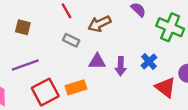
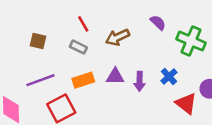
gray rectangle: (71, 40) -> (78, 47), moved
orange rectangle: (76, 87) -> (83, 80), moved

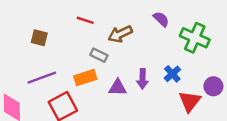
red line: (83, 24) -> (85, 20), turned -42
gray rectangle: (78, 47) -> (99, 55), moved
purple triangle: (115, 76) -> (118, 88), moved
red triangle: (186, 103) -> (190, 101), turned 30

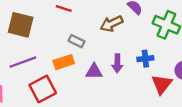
brown arrow: (120, 34) -> (112, 24), moved
brown square: (39, 38) -> (21, 25), size x1.6
blue cross: (172, 74) -> (145, 59), turned 35

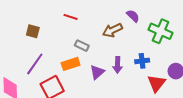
brown square: (21, 25) -> (33, 31), size x0.6
purple line: (23, 62) -> (35, 64), turned -35
purple triangle: (94, 71) -> (97, 72), turned -42

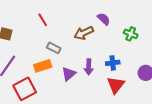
red line: (71, 17) -> (43, 20), turned 40
green cross: (161, 31) -> (131, 34), size x0.6
red triangle: (156, 83) -> (116, 85), moved

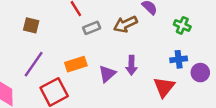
gray rectangle: (54, 48) -> (92, 28), moved, turned -48
blue cross: (113, 63) -> (179, 59), moved

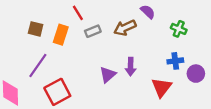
orange rectangle: (76, 64) -> (61, 35), moved, turned -54

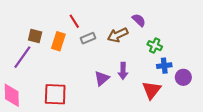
green cross: (179, 29) -> (155, 46), moved
purple line: (38, 66) -> (22, 57), moved
red square: (57, 92) -> (55, 94), turned 30

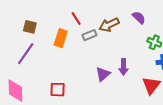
brown arrow: (118, 35) -> (109, 25), moved
brown square: (35, 36) -> (30, 27), moved
red square: (55, 94) -> (58, 90), size x0.7

